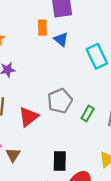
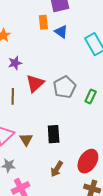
red triangle: (29, 117) -> (35, 83), moved
black rectangle: (60, 161) -> (54, 134), moved

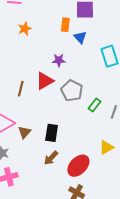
purple star: (15, 63) -> (59, 60), moved
gray pentagon: (65, 87) -> (72, 91), turned -30
brown arrow: (57, 169) -> (51, 158), moved

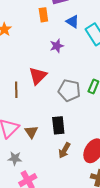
blue triangle: (80, 37) -> (73, 22), moved
purple star: (59, 60) -> (57, 46), moved
gray pentagon: (72, 91) -> (69, 90), moved

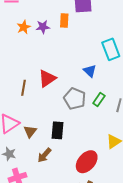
blue triangle: (73, 22) -> (90, 71), moved
purple star: (57, 46) -> (43, 27), moved
brown arrow: (64, 150) -> (44, 155), moved

